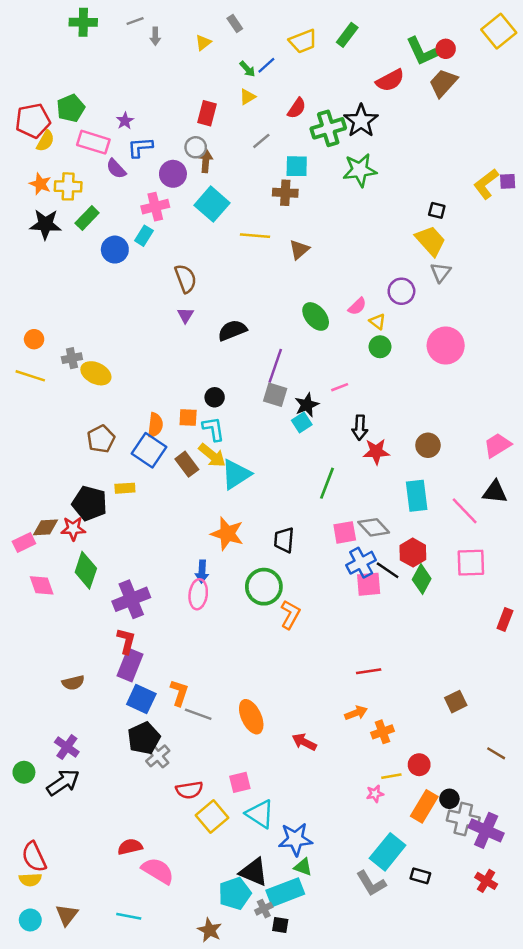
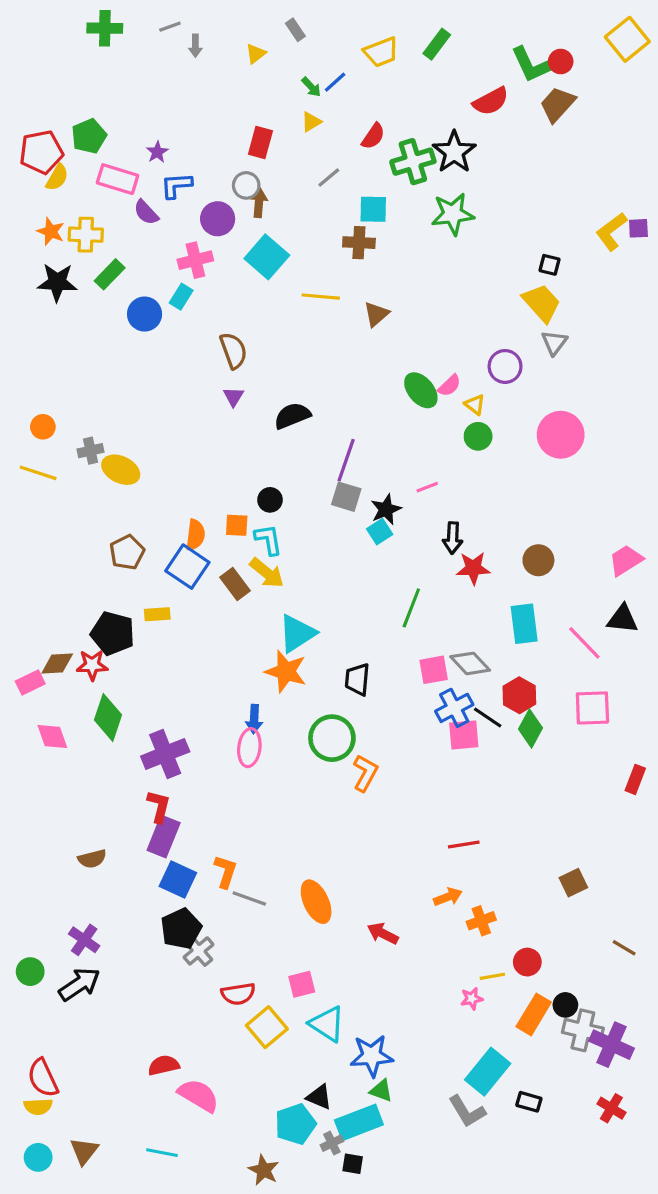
green ellipse: (316, 316) -> (421, 390), moved
cyan triangle: (236, 474) -> (297, 633), moved
black triangle: (254, 872) -> (319, 1097), size x0.7

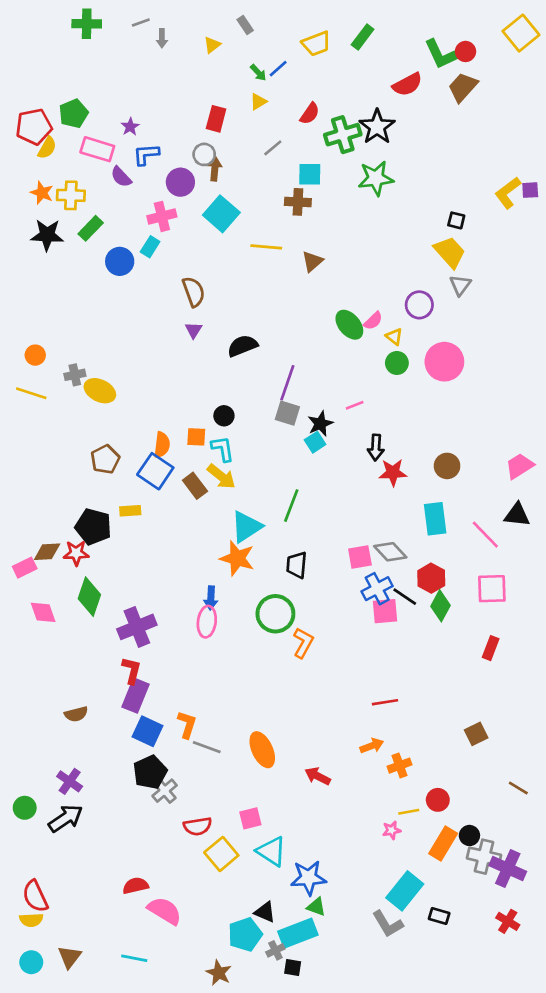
pink circle: (561, 435) -> (444, 362), moved
green line: (411, 608) -> (291, 506), moved
red rectangle: (635, 779) -> (491, 648), moved

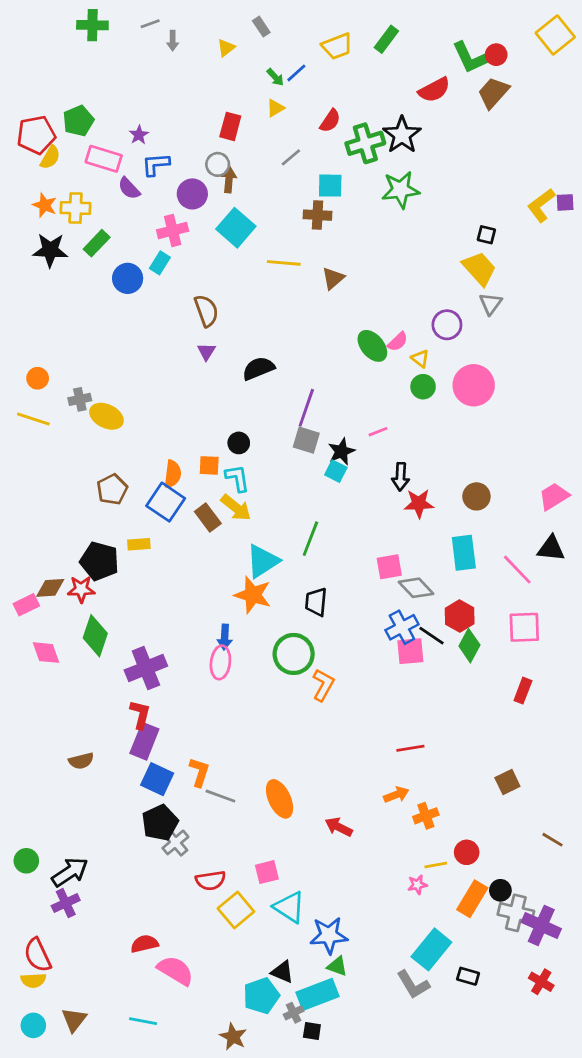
cyan square: (315, 442) -> (336, 471), turned -30
pink square: (360, 557) -> (389, 567), moved
purple cross: (70, 781) -> (66, 903), moved, turned 30

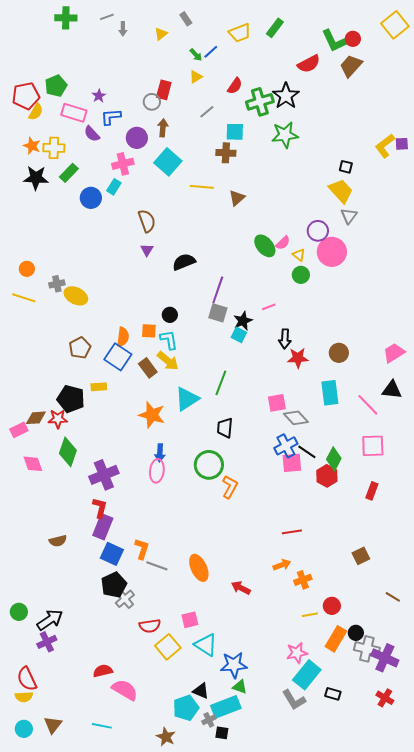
gray circle: (218, 164) -> (152, 102), moved
pink circle: (474, 385) -> (332, 252), moved
orange star: (253, 595) -> (152, 415), moved
red hexagon: (460, 616) -> (327, 476), moved
pink star: (417, 885) -> (297, 653), moved, size x1.5

